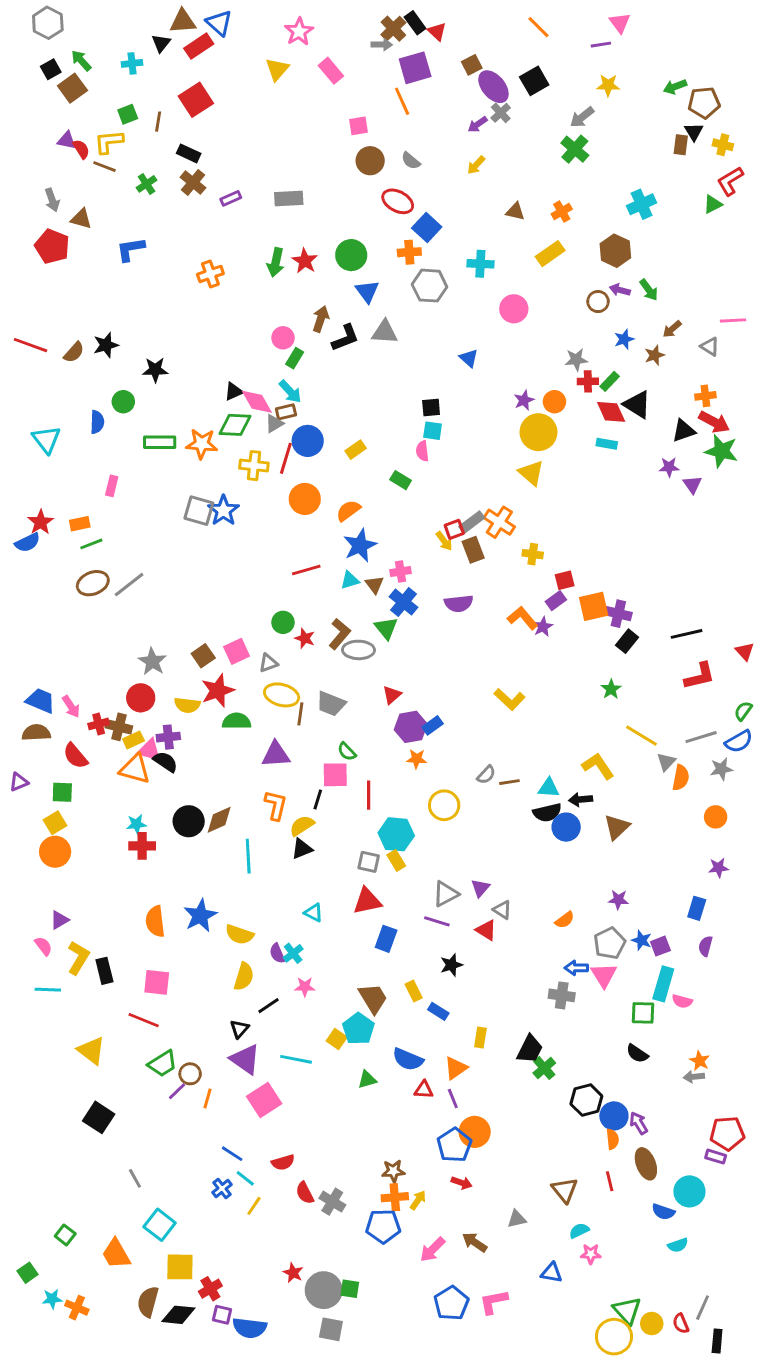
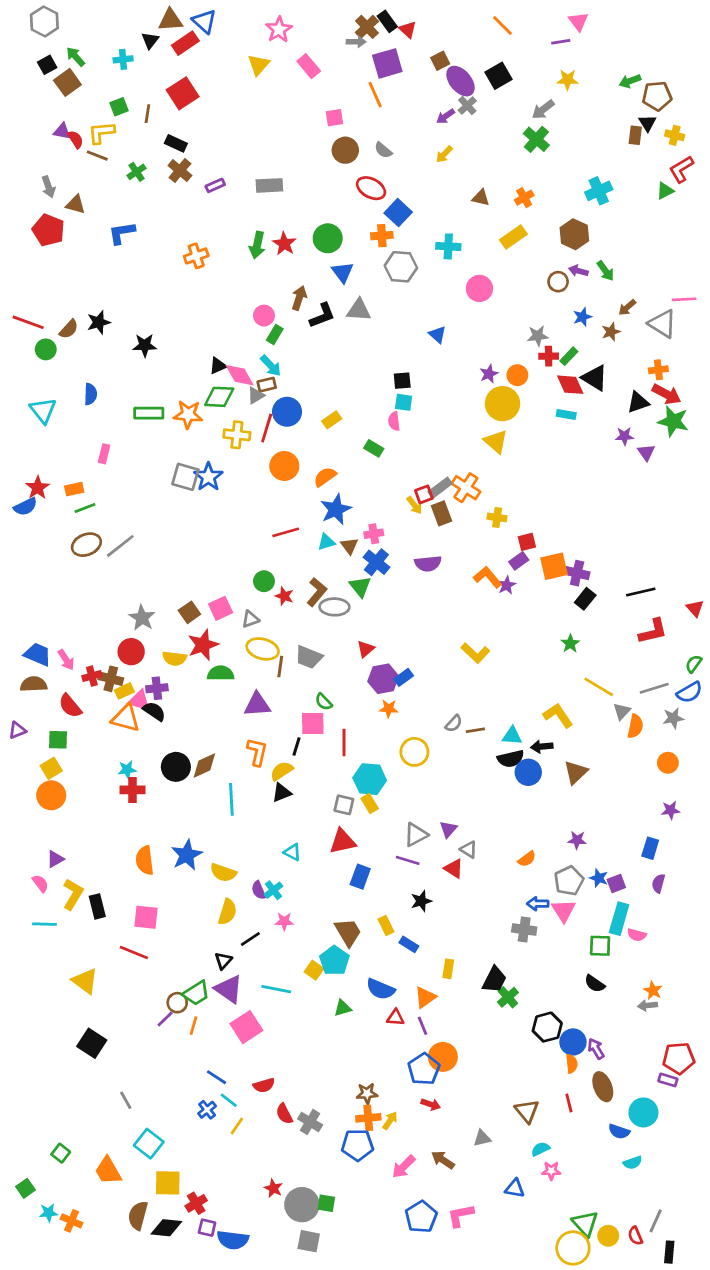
gray triangle: (710, 347) -> (662, 324), size x1.6
green circle: (123, 402) -> (46, 349), moved
green trapezoid: (162, 1064) -> (196, 993), moved

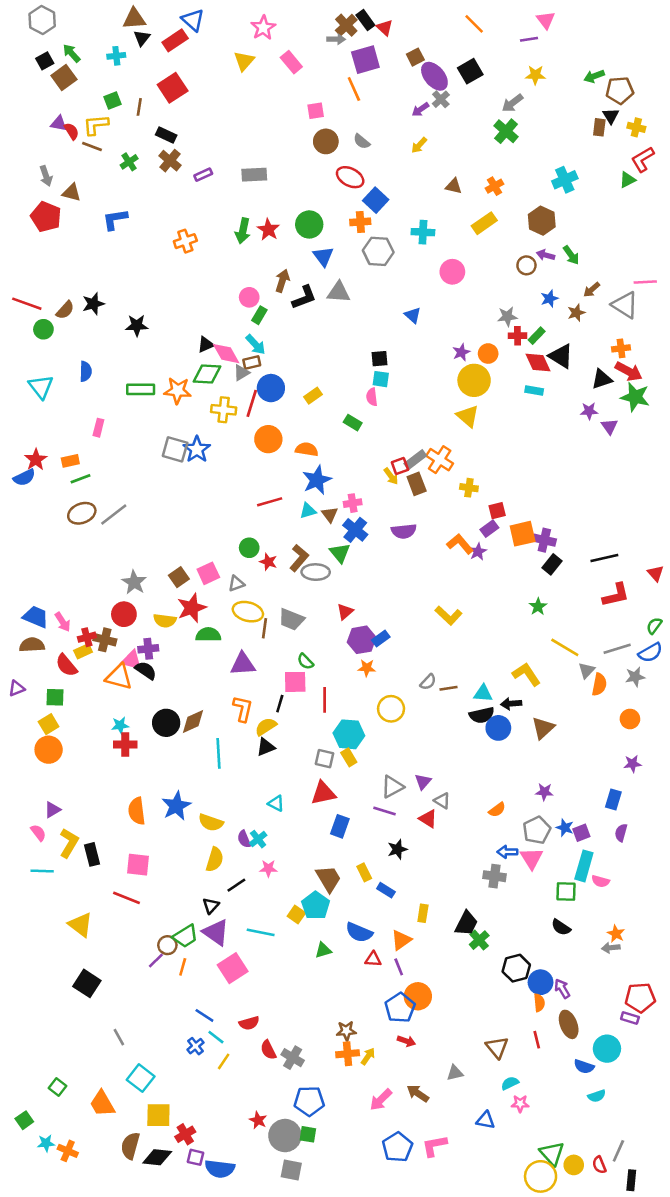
brown triangle: (170, 20) -> (134, 19), moved
orange semicircle: (325, 477) -> (307, 449), turned 45
yellow rectangle: (124, 691) -> (83, 651), moved
blue pentagon: (357, 1145) -> (309, 1101), moved

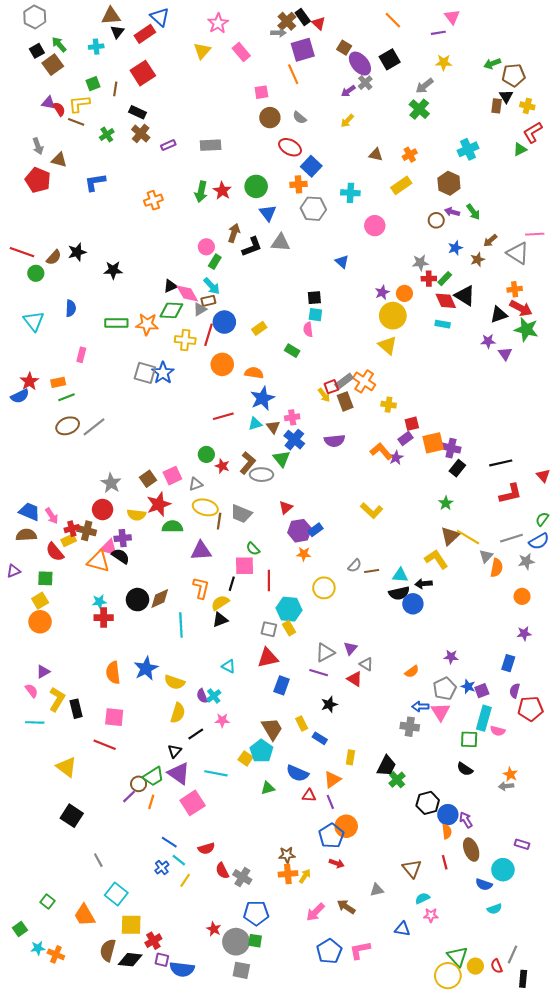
brown square: (415, 57) -> (344, 48), turned -32
brown triangle: (543, 728) -> (450, 536), moved
red pentagon: (640, 998) -> (530, 709), moved

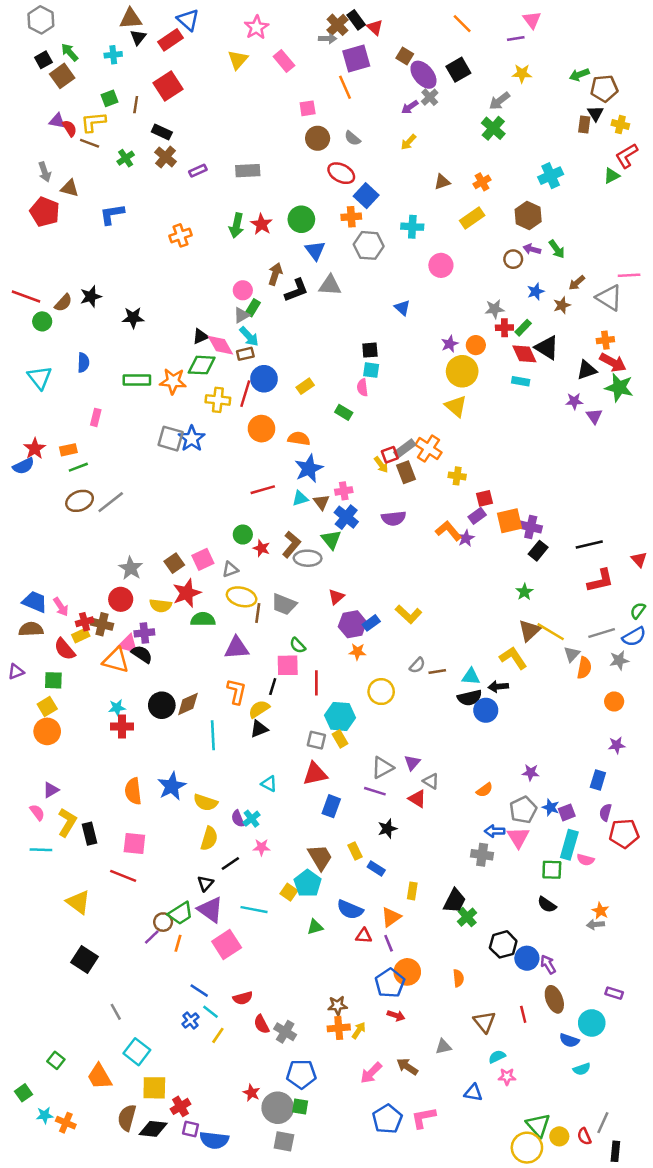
brown triangle: (376, 155) -> (442, 182), turned -32
gray triangle: (200, 309) -> (242, 315), moved
yellow L-shape: (372, 511) -> (409, 614), moved
orange semicircle: (447, 832) -> (458, 978), moved

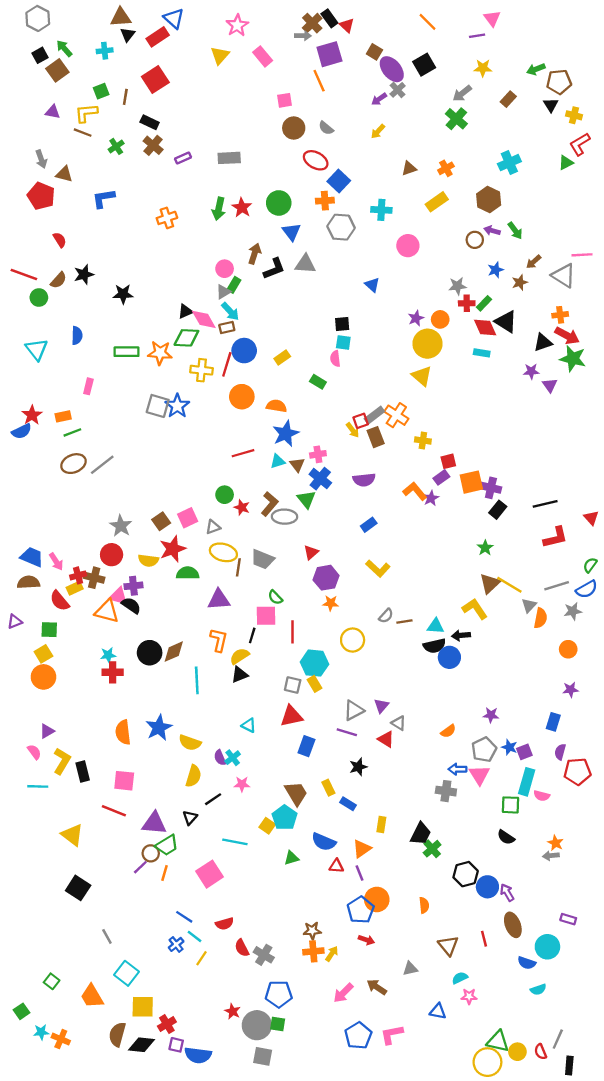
brown rectangle: (584, 125) -> (508, 99), moved, turned 35
red semicircle: (70, 128) -> (60, 240), moved
blue rectangle: (371, 623) -> (369, 525), moved
purple triangle: (210, 910) -> (154, 823), moved, turned -30
green triangle: (538, 1125) -> (498, 1041), turned -35

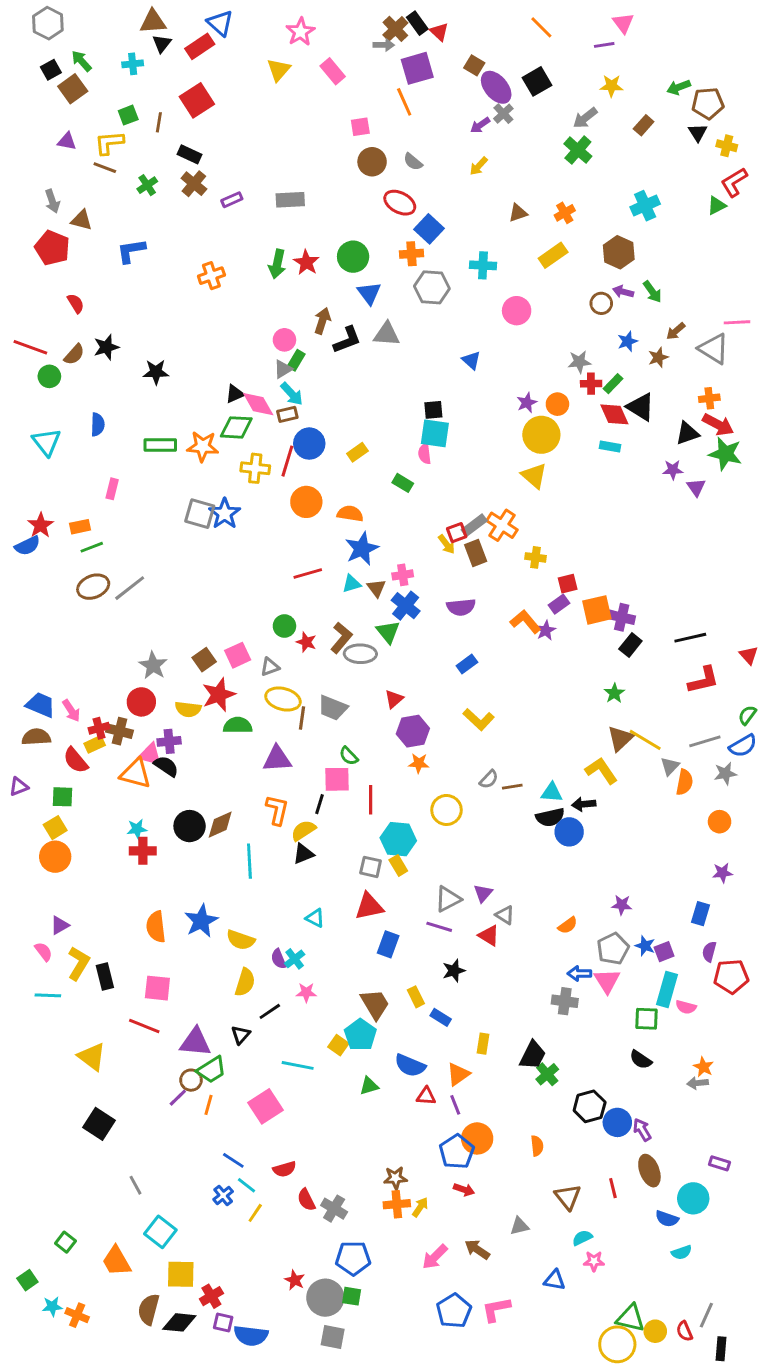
cyan square: (343, 342) -> (435, 433), size x1.5

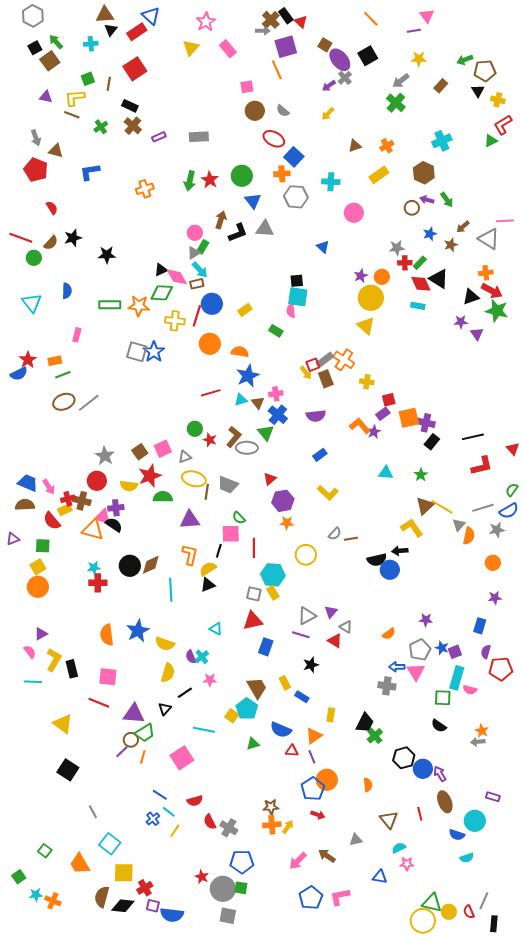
cyan triangle: (552, 792) -> (386, 473), moved

